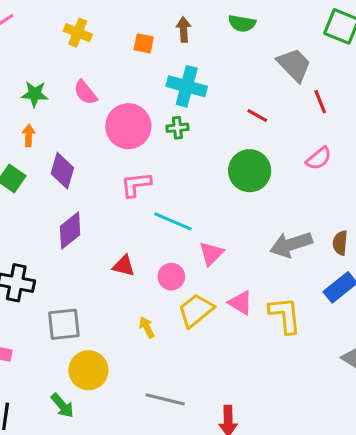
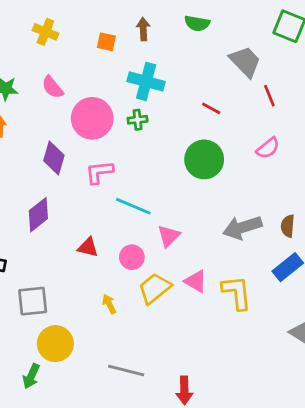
purple diamond: (62, 171) -> (54, 158), moved
green arrow: (62, 406) -> (31, 376), turned 65

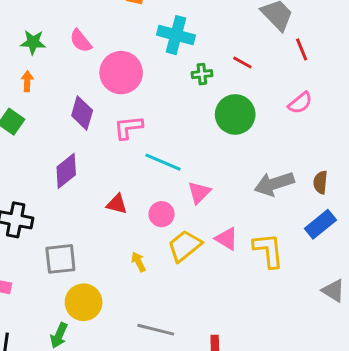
green cross: (138, 120) -> (202, 74), moved

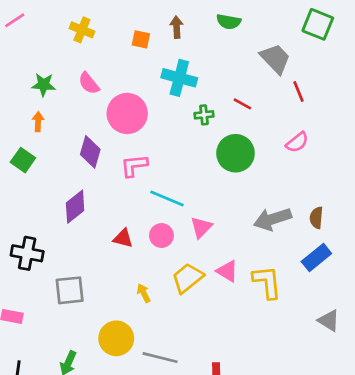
pink circle: (162, 214) -> (161, 236), moved
yellow circle: (84, 302) -> (116, 338), moved

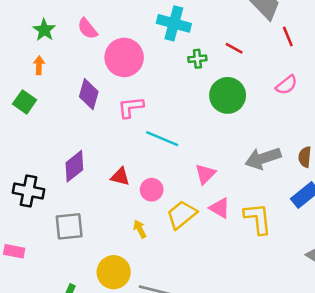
green star: (44, 85) -> (44, 30), turned 30
purple diamond: (75, 207) -> (74, 166), moved
pink triangle: (201, 227) -> (205, 174), moved
pink circle: (161, 236) -> (152, 190), moved

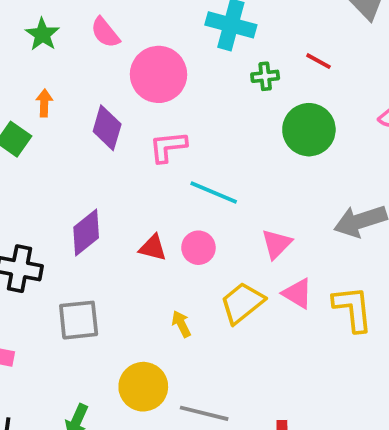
orange arrow: (39, 65) -> (44, 103), moved
pink circle: (152, 190) -> (198, 248), moved

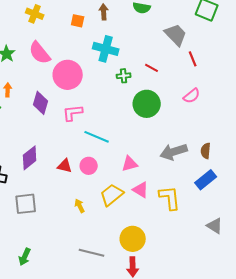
pink semicircle: (105, 33) -> (40, 53), size x1.4
pink triangle: (277, 244) -> (130, 164), turned 30
yellow circle: (143, 387) -> (133, 239), moved

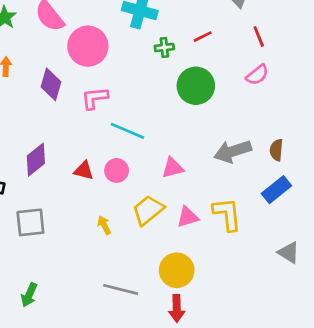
red line: (193, 59) -> (259, 37), moved
red line: (152, 68) -> (203, 37), turned -56
pink triangle: (141, 190) -> (188, 217), moved, turned -48

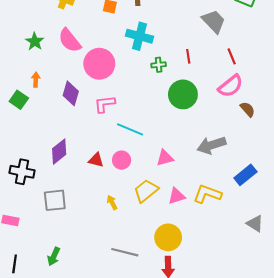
red line: (203, 37) -> (188, 56), turned -72
pink semicircle: (257, 75) -> (231, 86), size x1.4
brown semicircle: (276, 150) -> (248, 109), moved, turned 133
yellow L-shape: (227, 214) -> (207, 194), turned -64

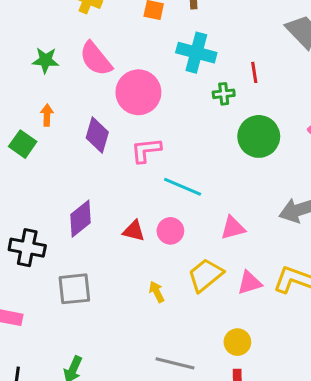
green star: (35, 41) -> (45, 60), turned -30
red line: (188, 56) -> (254, 72), moved
yellow circle: (168, 237) -> (237, 342), size x0.7

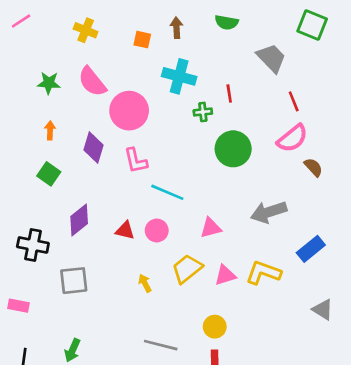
green square: (23, 144) -> (49, 174), moved
pink L-shape: (146, 150) -> (136, 161), turned -96

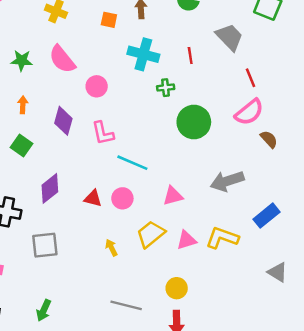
red line: (229, 94) -> (190, 56), moved
pink circle: (129, 111) -> (97, 86), size x0.6

